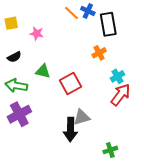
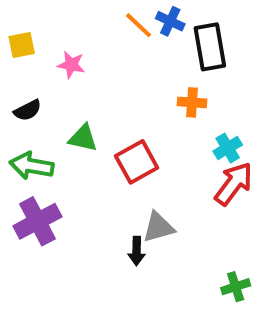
orange cross: (99, 53) -> (192, 102), turned 32
black arrow: (70, 130) -> (137, 251), size x0.6
green cross: (110, 150) -> (236, 287), moved

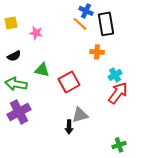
orange line: (139, 25) -> (80, 24), moved

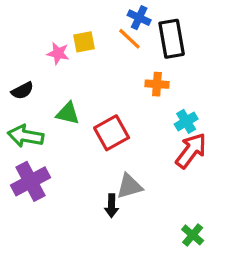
yellow square: (11, 23) -> (84, 42), moved
green cross: (119, 145) -> (193, 235), turned -32

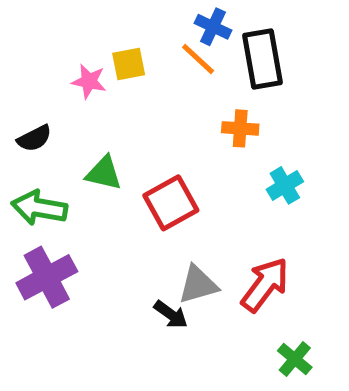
red arrow: (191, 151) -> (265, 285), moved
black arrow: (112, 206) -> (171, 314), turned -55

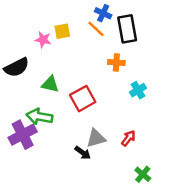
black semicircle: (34, 138) -> (17, 67), size x1.5
green arrow: (39, 208) -> (39, 117), moved
red arrow: (265, 285) -> (128, 138), size x0.6

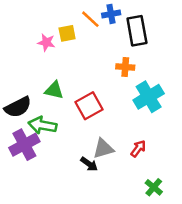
blue cross: (103, 13) -> (111, 14), turned -35
orange line: (96, 29) -> (90, 19), moved
black semicircle: (17, 67) -> (18, 107), moved
cyan cross: (138, 90) -> (149, 97), size x1.6

